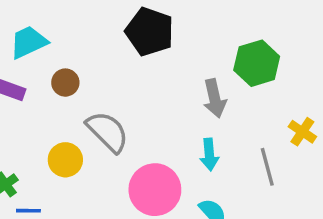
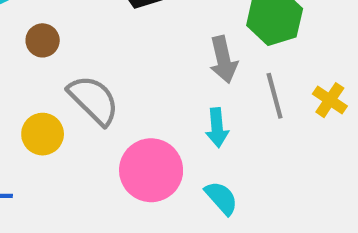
gray line: (267, 167) -> (275, 96), moved

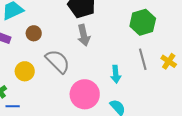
gray arrow: (223, 60) -> (84, 35), moved
yellow circle: (43, 134) -> (25, 71), moved

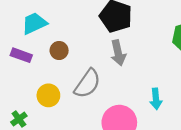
gray semicircle: (58, 61) -> (87, 84), turned 80

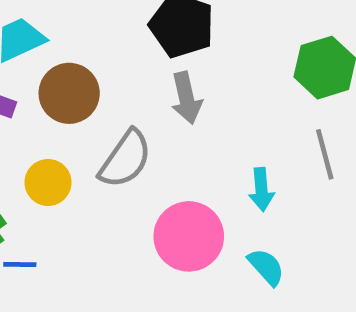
brown circle: (59, 50) -> (69, 93), size x1.6

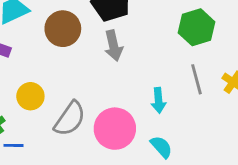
brown circle: (69, 93) -> (63, 29), moved
gray semicircle: (125, 159) -> (70, 119), moved

